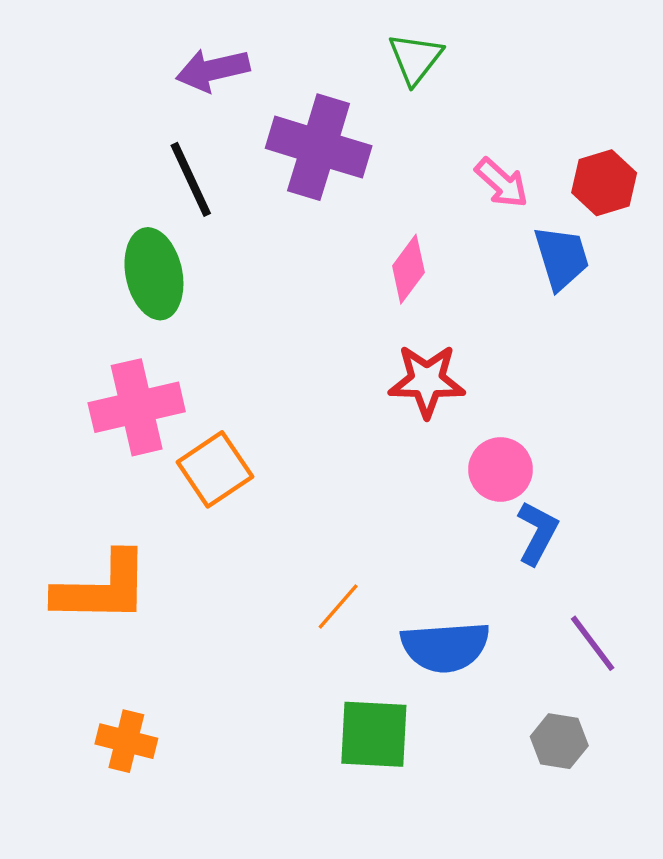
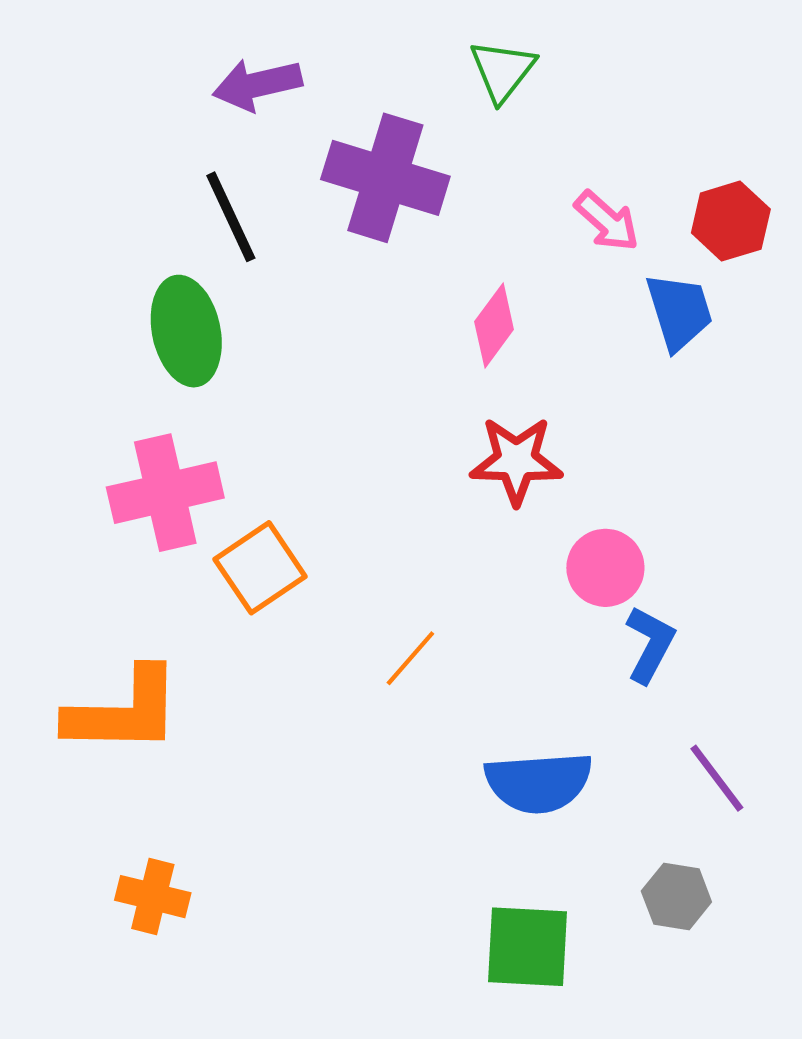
orange line: (338, 606) -> (410, 658), moved
green square: (374, 734) -> (527, 947), moved

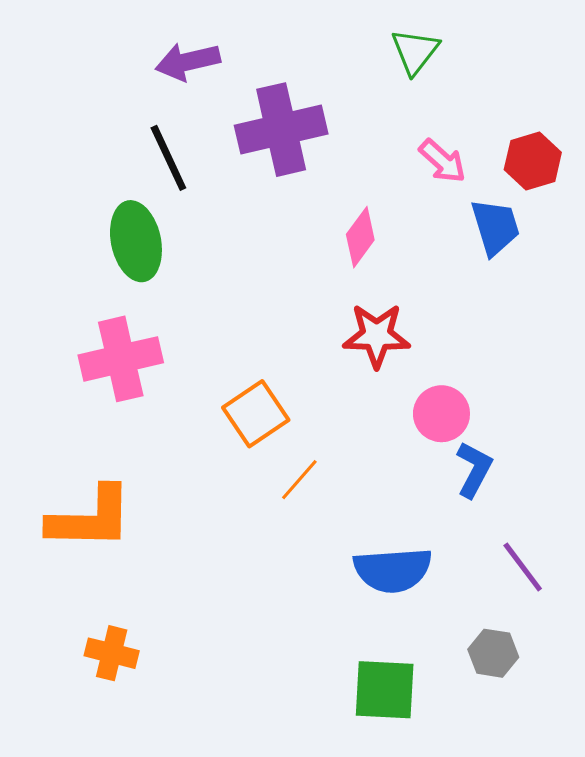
green triangle: (502, 71) -> (415, 51), moved
purple cross: (385, 178) -> (281, 130), turned -30
orange square: (260, 568) -> (256, 414), moved

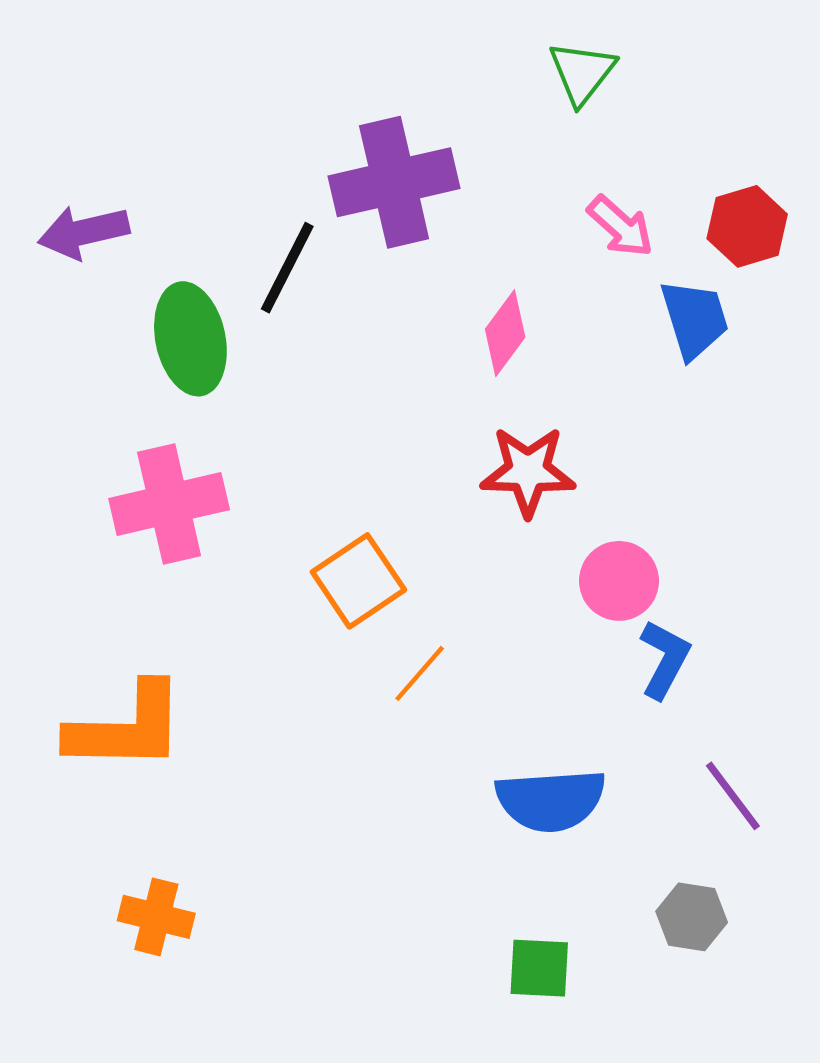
purple arrow: (188, 62) -> (84, 232), moved
black line: (168, 158) -> (287, 268), moved, turned 52
green square: (385, 690) -> (539, 968), size x0.7

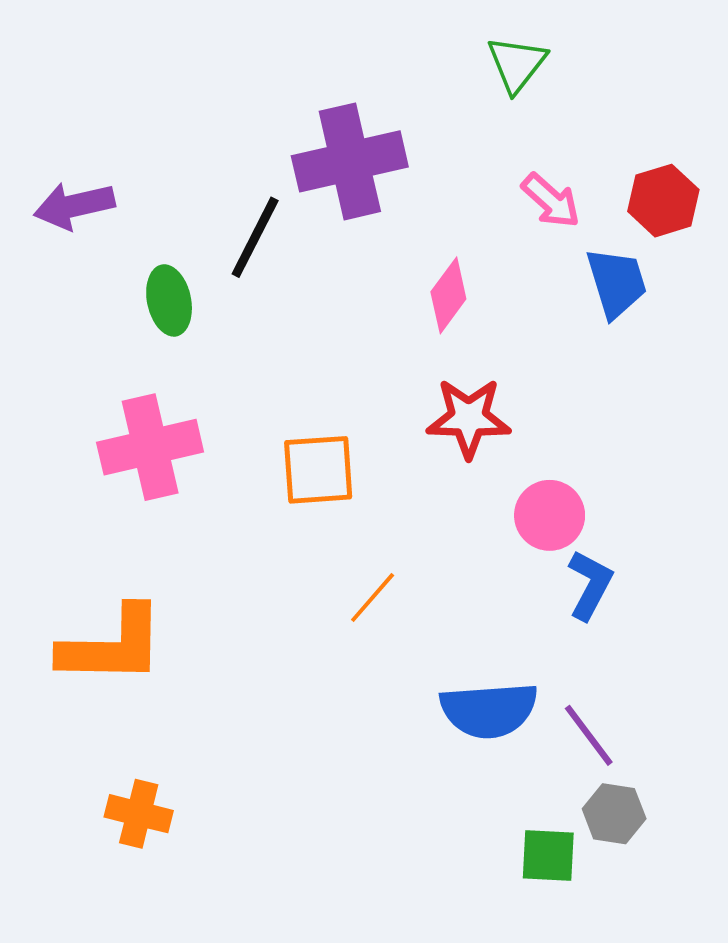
green ellipse: (190, 339) -> (169, 300), size x0.7
orange square: (358, 581) -> (318, 470), moved, turned 30
purple line: (733, 796) -> (589, 735), moved
green square: (539, 968) -> (548, 855), moved

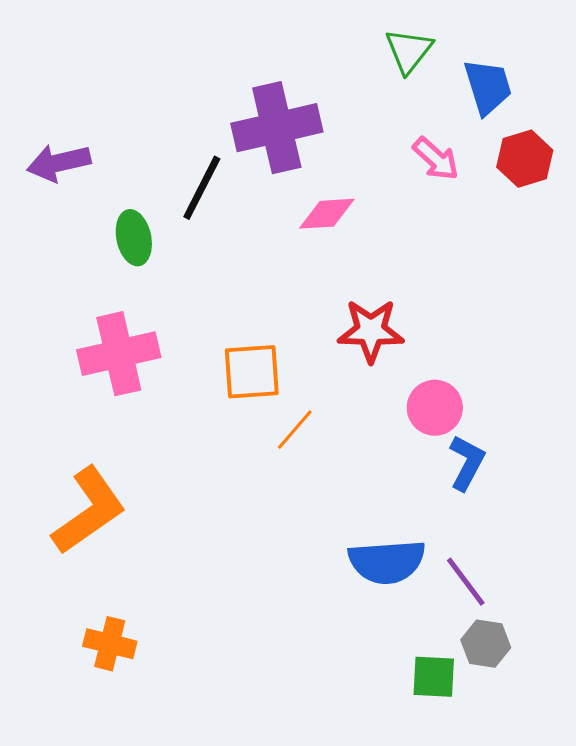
blue trapezoid: (617, 283) -> (488, 87), moved
pink diamond: (448, 295) -> (327, 214), moved, turned 50
orange line: (373, 598) -> (295, 430), moved
orange L-shape: (112, 646) -> (89, 511), turned -36

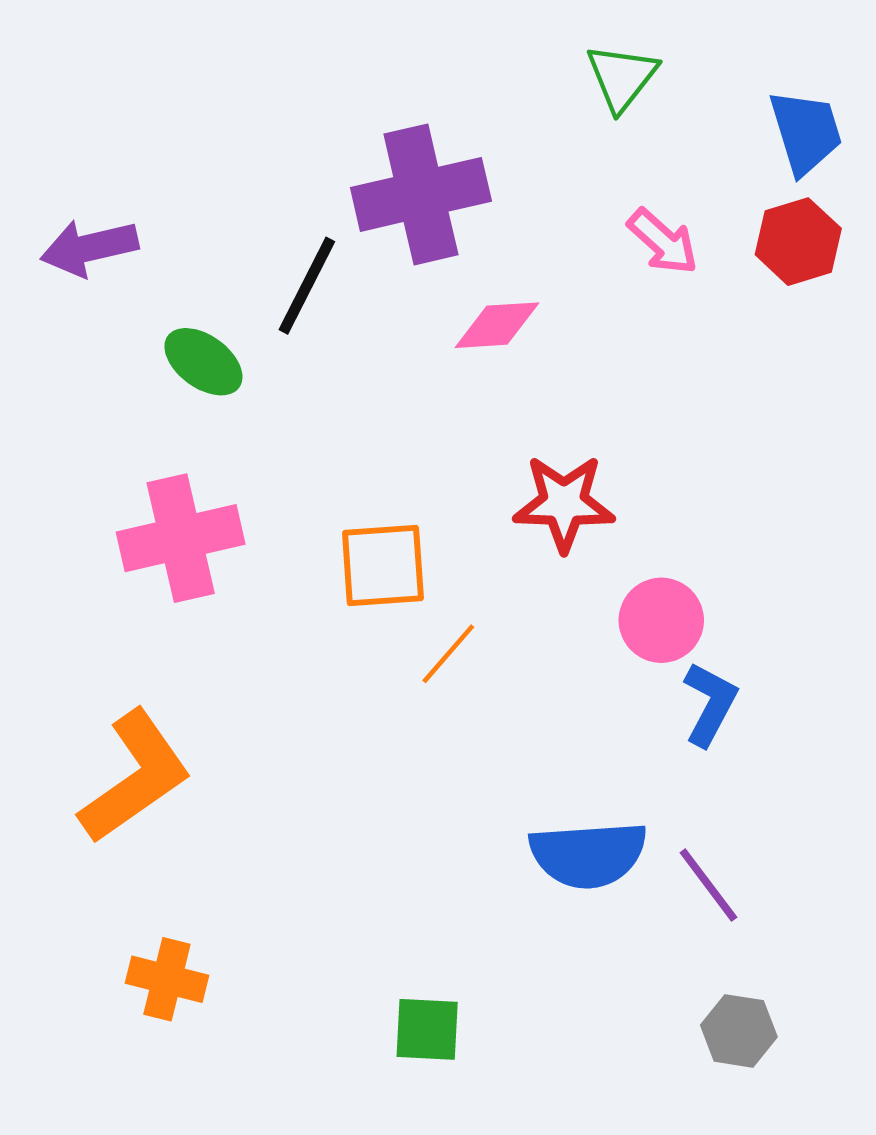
blue trapezoid: (488, 87) -> (806, 132), moved
green ellipse: (134, 238) -> (203, 362), turned -42
gray hexagon: (486, 644) -> (739, 1031), moved
green square: (434, 677) -> (427, 1029), moved

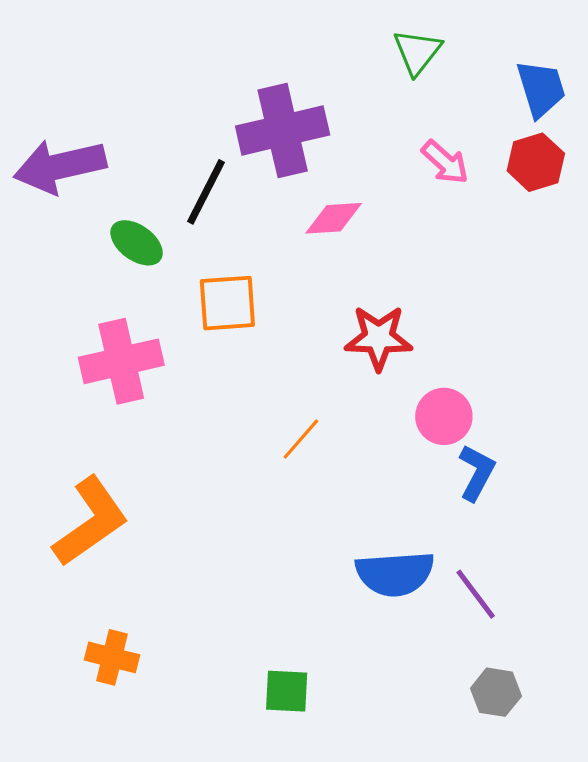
purple arrow: (89, 248) -> (60, 166), size x1.4
orange square: (383, 566) -> (227, 303), moved

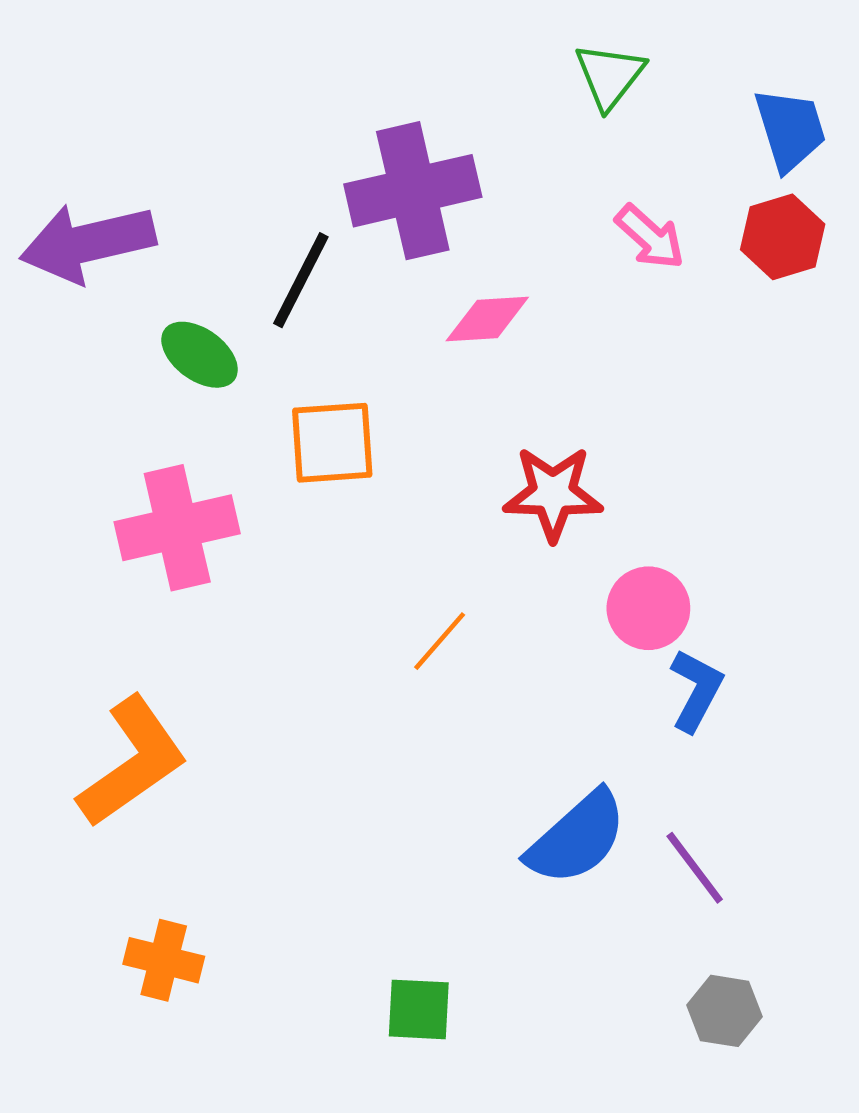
blue semicircle: (395, 574) -> (577, 838), turned -38

